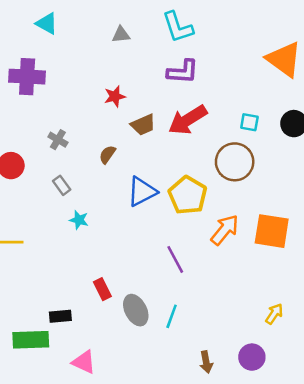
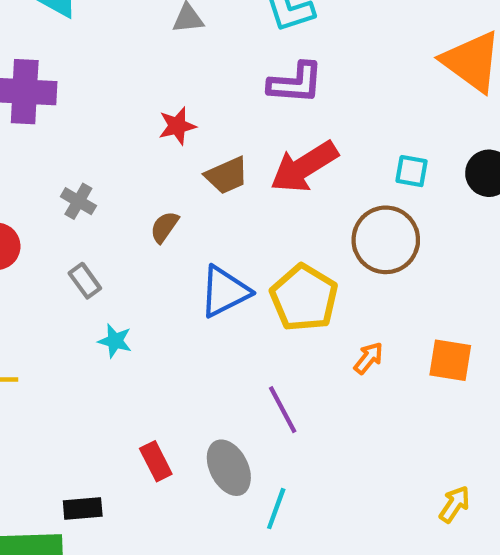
orange arrow: (225, 230) -> (369, 358), size x0.6
orange square: (272, 231) -> (450, 360), size x0.7
gray ellipse: (136, 310) -> (229, 468), moved

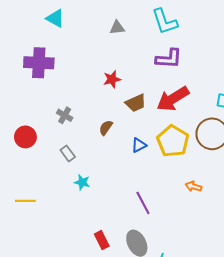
blue triangle: (225, 291) -> (139, 145), moved, size x0.6
yellow pentagon: (304, 298) -> (173, 141), moved
orange arrow: (369, 358) -> (193, 186), moved, turned -112
purple line: (283, 410) -> (143, 203), moved

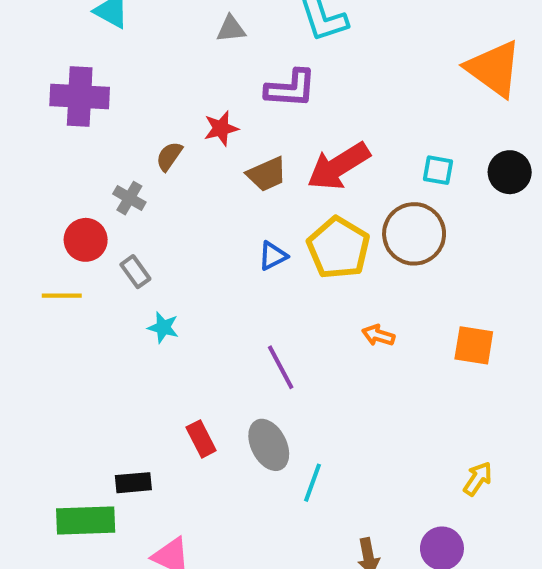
purple L-shape: (169, 59) -> (291, 89), moved
brown semicircle: (106, 128) -> (169, 156), moved
red circle: (25, 137) -> (86, 240), moved
yellow line: (25, 201) -> (62, 296), moved

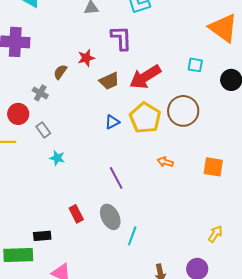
purple L-shape: (291, 89) -> (121, 38), turned -96
cyan square: (438, 170) -> (195, 65), moved

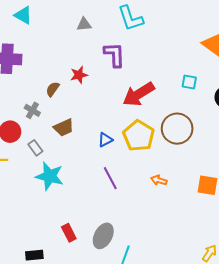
brown trapezoid: (109, 81) -> (64, 128), moved
cyan star: (57, 158) -> (50, 176), size x1.8
purple line: (116, 178) -> (110, 178), moved
gray ellipse: (110, 217) -> (103, 236), turned 55

